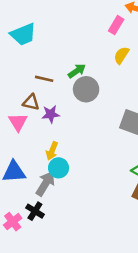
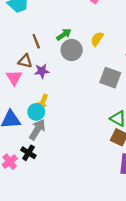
yellow semicircle: (121, 55) -> (97, 39), moved
brown line: (44, 79) -> (36, 41), turned 56
cyan circle: (59, 168) -> (36, 112), moved

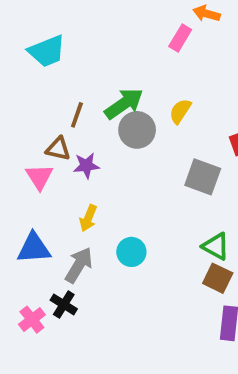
green arrow: (64, 35) -> (124, 104), size x1.5
brown line: (36, 41) -> (77, 115), turned 40
cyan circle: (36, 112) -> (131, 252), moved

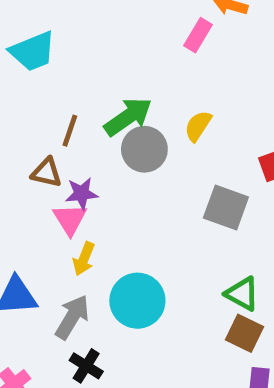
pink triangle: (39, 177) -> (70, 219), moved
cyan circle: (131, 252) -> (137, 301), size x1.5
black cross: (64, 305) -> (86, 366), moved

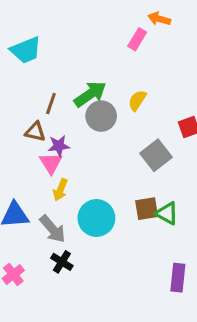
gray square: (226, 207) -> (156, 155), turned 32
gray arrow: (72, 317) -> (53, 229), turned 108
brown square: (245, 333) -> (147, 209), moved, turned -35

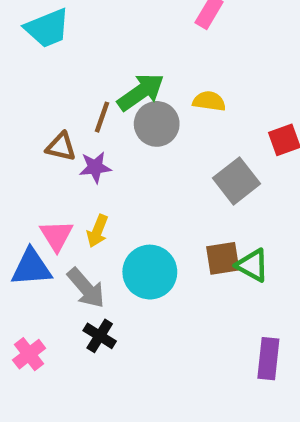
yellow semicircle: (137, 100) -> (209, 101), turned 65
brown line: (51, 104) -> (102, 117), moved
pink triangle: (51, 163) -> (56, 236), moved

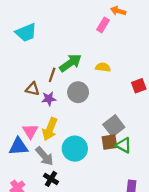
gray circle: (157, 124) -> (78, 92), moved
gray square: (236, 181) -> (114, 126), moved
yellow arrow: (97, 231) -> (50, 129), size x1.5

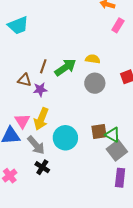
pink rectangle: (103, 25) -> (118, 25), moved
green arrow: (70, 63) -> (65, 67), moved
gray circle: (78, 92) -> (95, 83), moved
gray square: (114, 126) -> (117, 150), moved

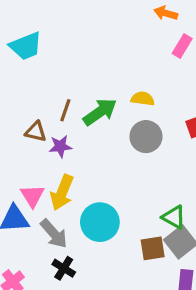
brown square: (99, 131) -> (153, 248), moved

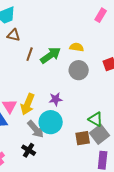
brown triangle: (36, 132) -> (14, 35), moved
purple star: (60, 146) -> (56, 99), moved
gray arrow: (54, 234) -> (36, 129), moved

